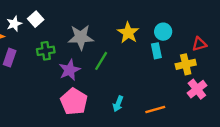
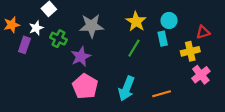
white star: (14, 24) -> (36, 28), moved
green cross: (46, 51) -> (58, 39), turned 35
green line: (101, 61) -> (134, 48), moved
cyan arrow: (118, 104) -> (126, 89), size x1.6

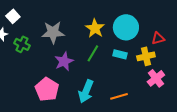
cyan circle: (169, 20) -> (126, 27), size x1.6
cyan rectangle: (163, 39) -> (120, 54), moved, turned -64
purple star: (81, 57) -> (64, 61), moved

